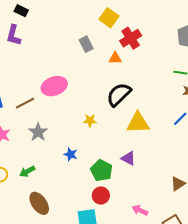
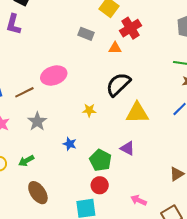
gray rectangle: (86, 44) -> (86, 34), turned -42

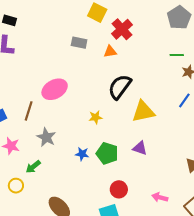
brown line: (24, 92) -> (29, 111), turned -36
green pentagon: (101, 160) -> (107, 153), moved
green arrow: (26, 161) -> (33, 167), moved

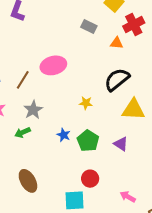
green arrow: (33, 167) -> (22, 132), moved

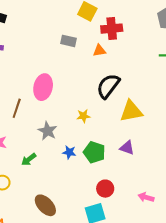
red cross: (134, 25) -> (112, 29), turned 35
pink ellipse: (53, 65) -> (43, 87), turned -50
gray star: (33, 110) -> (48, 131), moved

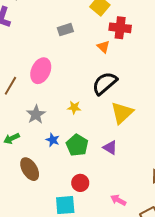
gray rectangle: (69, 41) -> (65, 30), moved, turned -42
orange triangle: (99, 51) -> (103, 47), turned 40
yellow triangle: (131, 111) -> (122, 113), turned -45
brown ellipse: (45, 205) -> (30, 169), moved

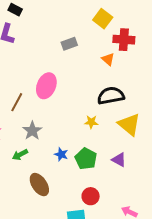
black semicircle: (105, 83) -> (111, 96), turned 32
yellow star: (74, 107) -> (91, 122), moved
yellow triangle: (122, 113) -> (129, 124), turned -35
gray star: (36, 114) -> (32, 131), moved

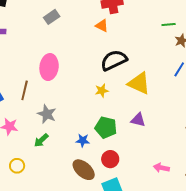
gray rectangle: (69, 44) -> (52, 17), moved
blue star: (61, 154) -> (83, 140), moved
brown ellipse: (39, 185) -> (84, 170), moved
red circle: (91, 196) -> (110, 159), moved

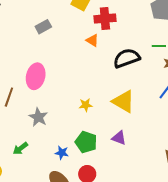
black semicircle: (114, 60) -> (127, 58), moved
gray star: (47, 114) -> (38, 117), moved

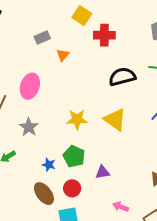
orange triangle: (92, 40) -> (63, 55), moved, turned 32
yellow star: (86, 105) -> (77, 119), size x1.5
purple triangle: (119, 138) -> (103, 172), moved, turned -35

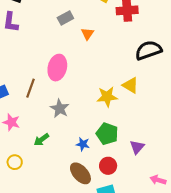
yellow triangle: (115, 120) -> (130, 85), moved, size x0.7
purple triangle: (103, 172) -> (137, 147), turned -35

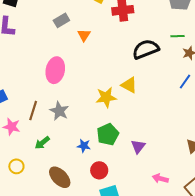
brown line: (30, 88) -> (33, 111), moved
green pentagon: (107, 134) -> (108, 134), turned 30
red circle: (108, 166) -> (99, 170), moved
brown ellipse: (80, 173) -> (60, 177), moved

